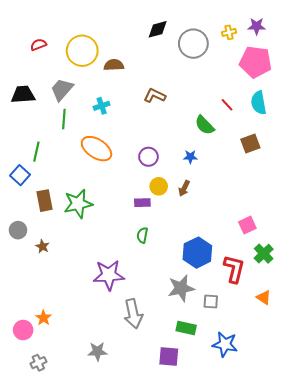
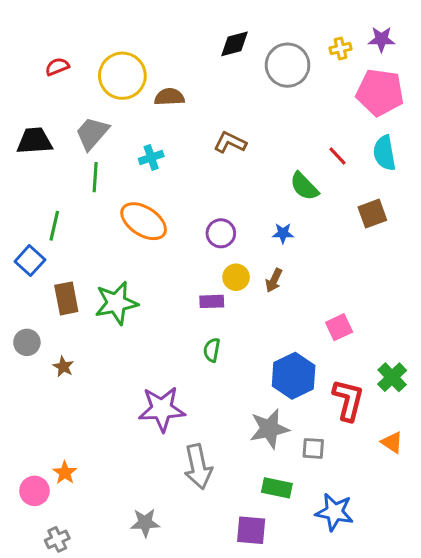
pink square: (247, 225) -> (339, 327), moved

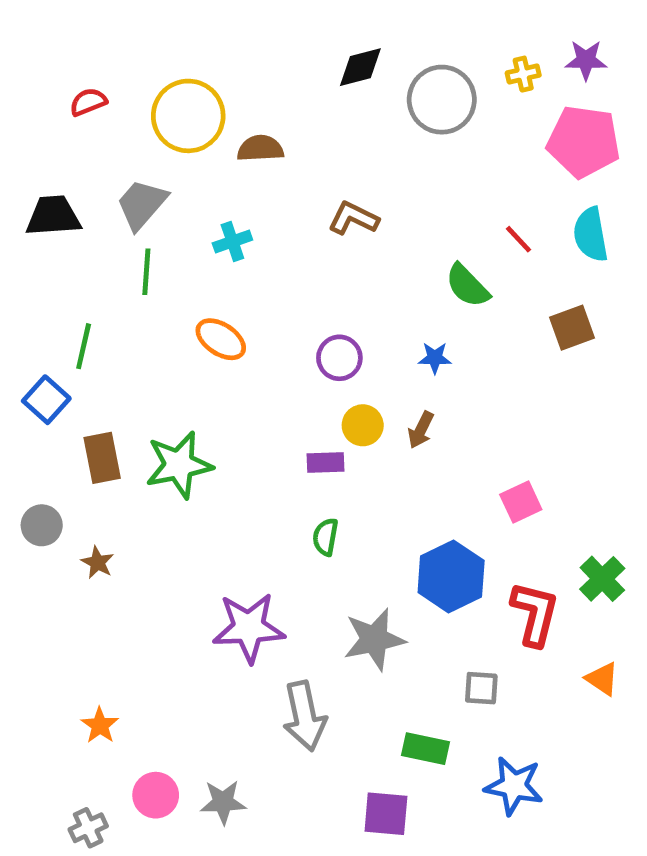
orange ellipse: (144, 221) -> (221, 339), size x0.7
gray star: (269, 429) -> (374, 639), moved
pink circle: (34, 491) -> (156, 795), moved

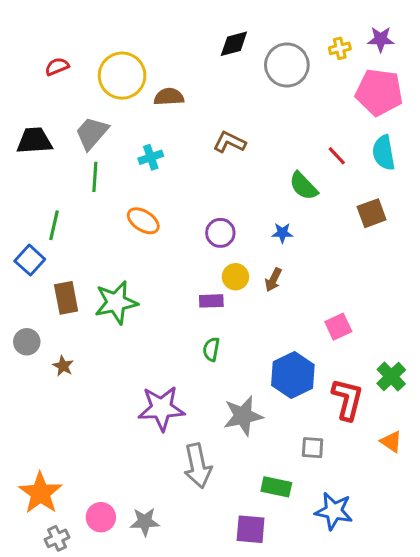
orange star: (100, 725) -> (40, 493), moved, size x1.8

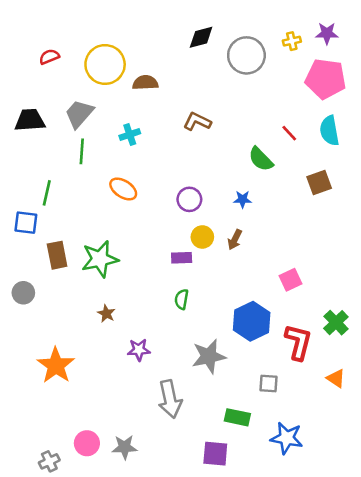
blue square: (30, 260) -> (26, 223), turned -35
brown star: (63, 366) -> (106, 314), moved
purple star: (161, 408) -> (139, 350), size x0.6
orange star: (40, 493) -> (56, 365), moved

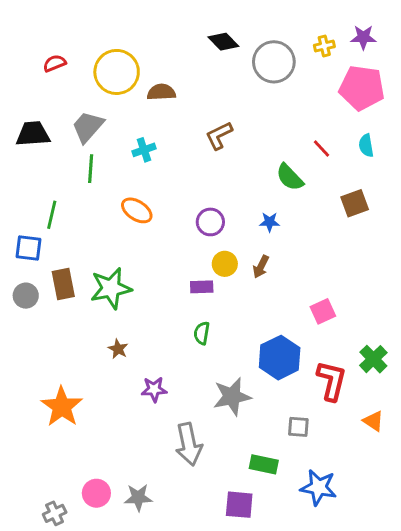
black diamond: (201, 37) -> (223, 42), turned 60
brown L-shape: (197, 122) -> (219, 135), turned -52
cyan semicircle: (329, 131) -> (366, 146), size x0.7
gray circle: (23, 293) -> (26, 296), moved

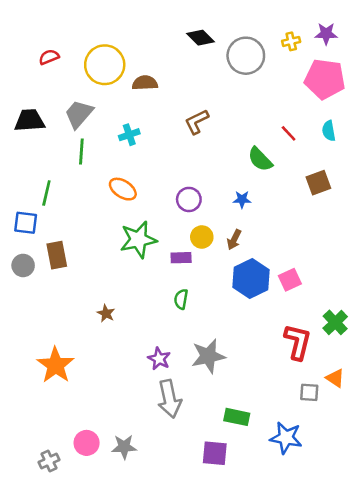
green star: (111, 288) -> (138, 240), moved
blue hexagon: (280, 358) -> (251, 278), moved
purple star: (154, 389) -> (159, 359), moved, turned 30
gray square: (298, 427) -> (309, 392), moved

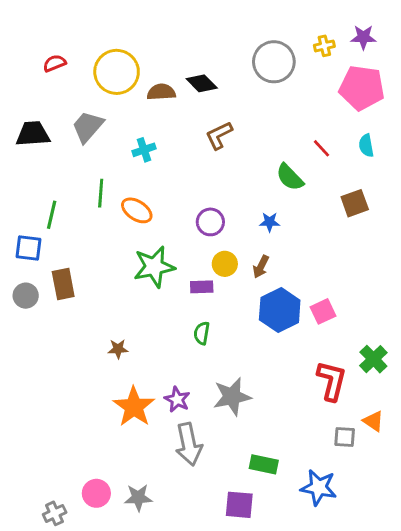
black diamond: (201, 38) -> (202, 83), moved
green line: (81, 152) -> (101, 193), moved
brown star: (106, 313) -> (118, 349), turned -30
orange star: (55, 365) -> (134, 407), moved

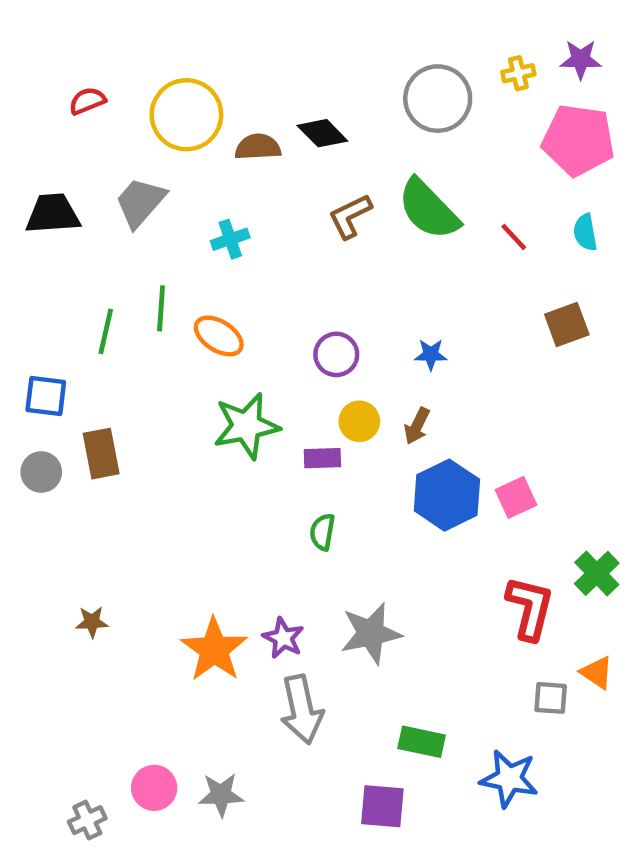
green semicircle: (290, 177) -> (428, 209), moved, size x1.4
green line: (52, 215) -> (106, 331), moved
brown star: (118, 349) -> (92, 622), moved

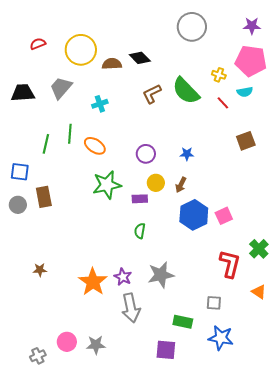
yellow cross: (518, 73) -> (219, 75), moved, turned 32
gray circle: (438, 99) -> (192, 27), moved
cyan semicircle: (585, 232) -> (245, 92), moved, turned -91
gray square: (551, 698) -> (214, 303), moved

